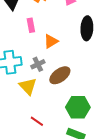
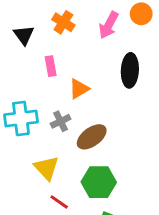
yellow triangle: (28, 86) -> (46, 168), moved
green hexagon: (78, 107) -> (99, 182), moved

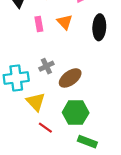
orange triangle: (79, 89) -> (65, 22), moved, turned -42
cyan cross: (21, 118) -> (16, 78), moved

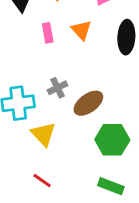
green hexagon: (76, 113) -> (112, 140), moved
red line: (45, 128) -> (42, 181), moved

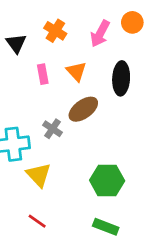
gray cross: (57, 88) -> (53, 129), turned -30
brown ellipse: (88, 103) -> (83, 109), moved

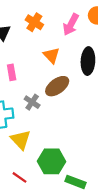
pink rectangle: (43, 74) -> (12, 72), moved
green hexagon: (107, 181) -> (51, 161), moved

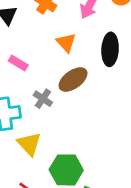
pink rectangle: (12, 72) -> (18, 63), turned -49

